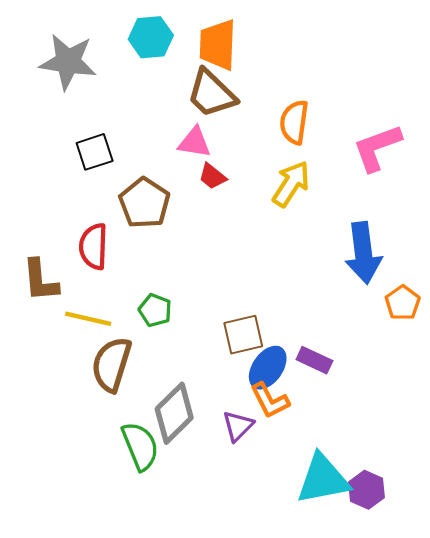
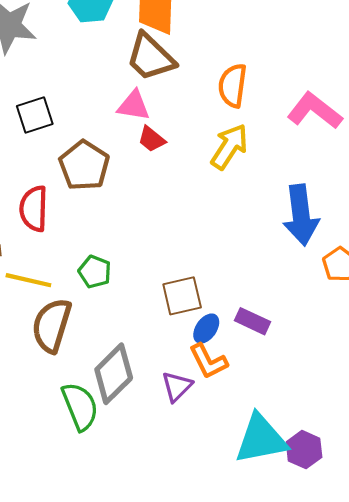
pink L-shape: (377, 148) -> (315, 111), turned 58
blue ellipse: (268, 368) -> (206, 329), size x0.7

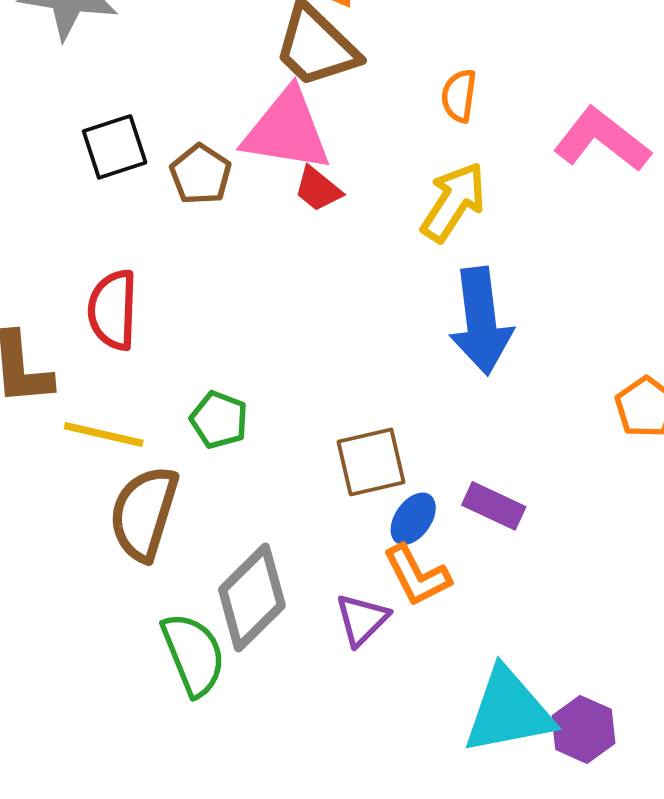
orange semicircle: (233, 86) -> (459, 96), size x0.7
pink triangle: (134, 106) -> (287, 130), size x1.6
brown pentagon: (84, 165) -> (201, 174), moved, size x0.7
blue arrow: (301, 215) -> (481, 321), moved

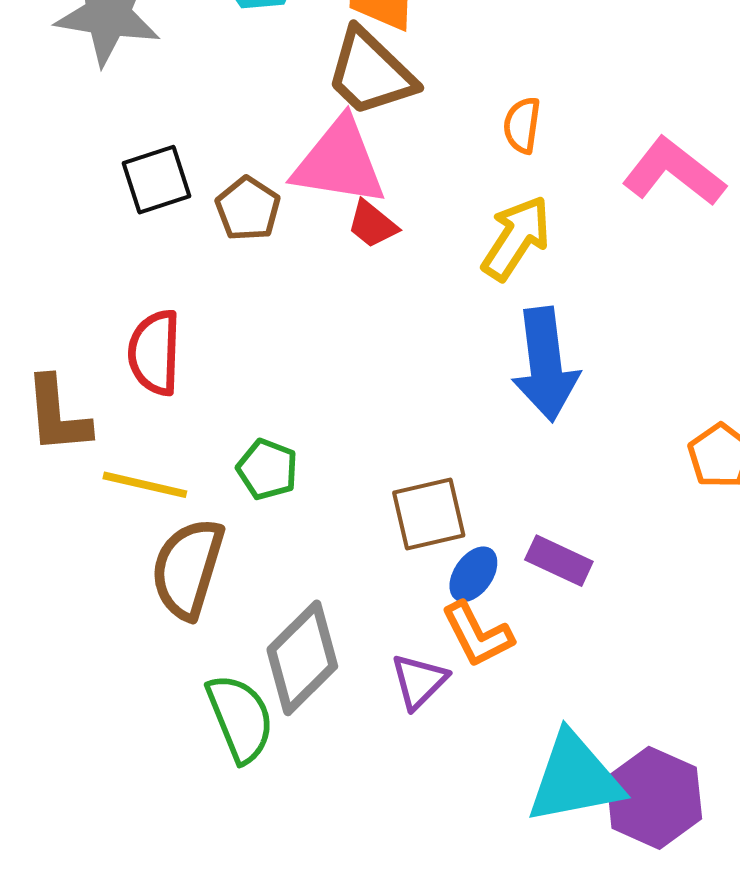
purple hexagon: (584, 729) -> (654, 798), size x1.4

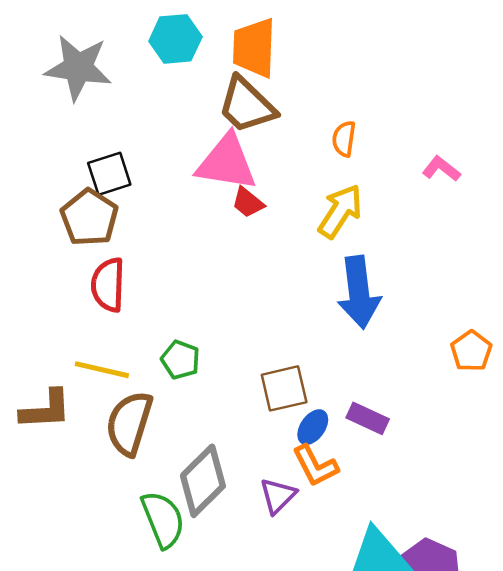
pink L-shape: (674, 172) -> (441, 169), size x0.6
brown pentagon: (248, 209) -> (89, 217), moved, size x1.4
brown L-shape: (57, 415) -> (46, 410), moved, turned -88

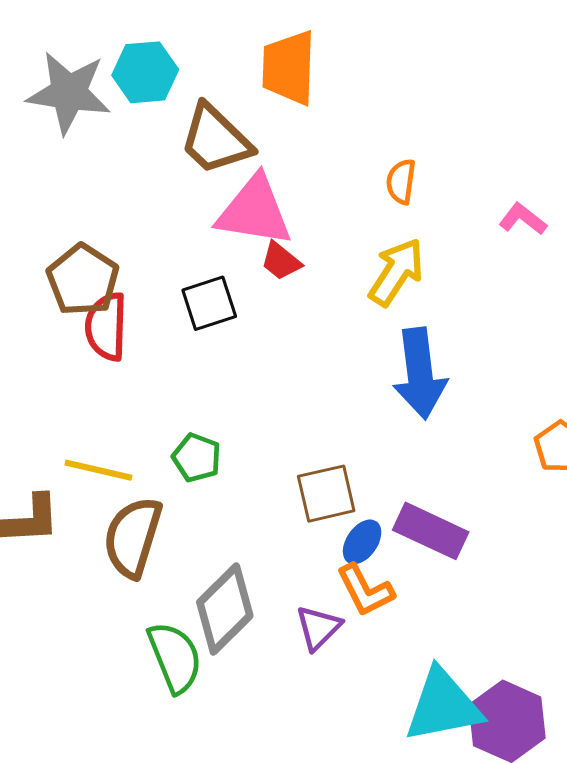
cyan hexagon: (175, 39) -> (145, 72), moved
brown trapezoid: (247, 105) -> (215, 139), moved
black square: (109, 174) -> (209, 303), moved
red semicircle: (108, 285) -> (106, 327), moved
purple rectangle: (368, 418) -> (431, 531), size x1.4

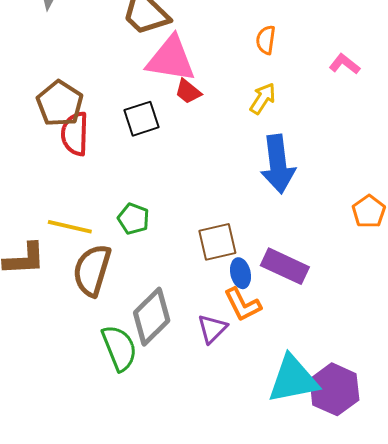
yellow arrow: (396, 272) -> (263, 98), size x0.7
blue ellipse: (362, 542) -> (241, 273), turned -48

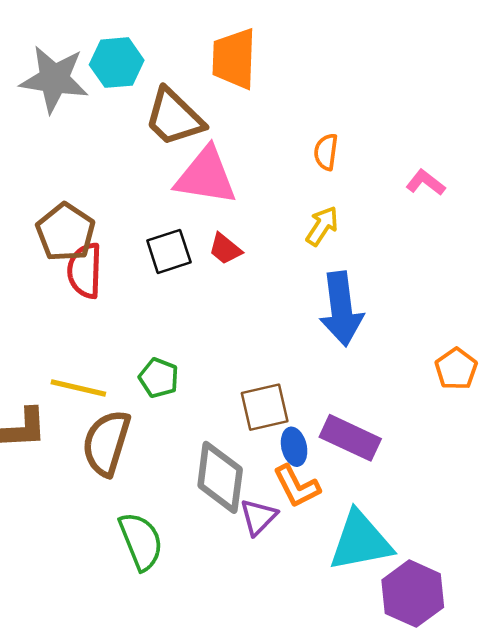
red trapezoid: (188, 91) -> (225, 249), moved
gray diamond: (152, 317) -> (220, 477), moved, turned -38
cyan triangle: (293, 379) -> (360, 541), moved

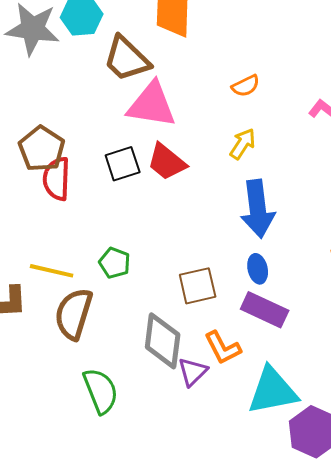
orange semicircle: (326, 152) -> (246, 86), turned -124
red trapezoid: (225, 249) -> (167, 162), size x1.5
blue ellipse: (294, 447) -> (258, 269), moved

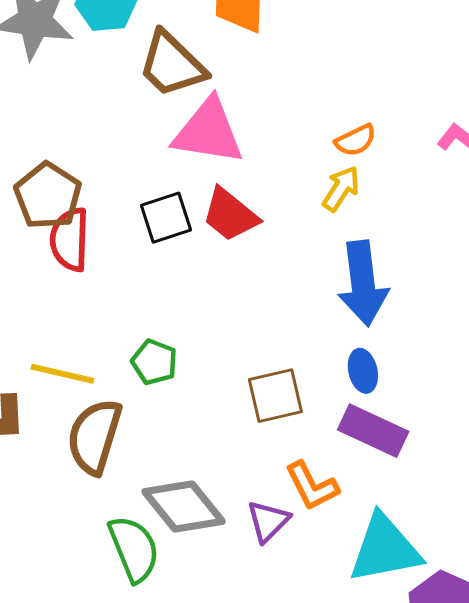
orange semicircle: (246, 86) -> (356, 140), moved
gray diamond: (163, 341) -> (183, 506), moved, turned -46

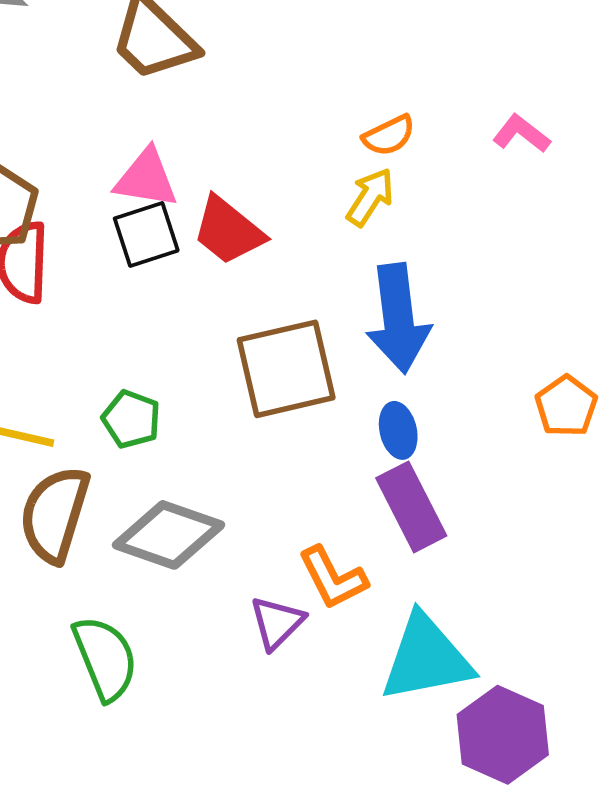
pink triangle: (208, 132) -> (146, 178), moved, size x0.7
brown square: (275, 396) -> (286, 369), moved, size x1.4
purple rectangle: (373, 431) -> (411, 507), turned 38
gray diamond: (183, 506) -> (169, 535), moved, turned -32

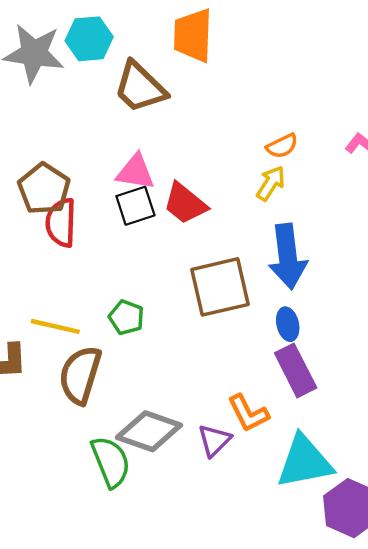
gray diamond: (169, 535) -> (149, 431), moved

